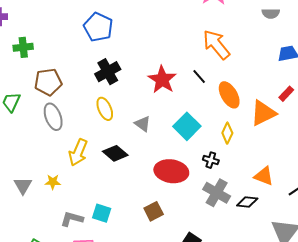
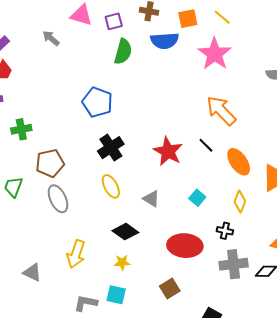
cyan square: (187, 126) -> (197, 198), size x0.6
yellow arrow: (78, 152) -> (76, 254), moved
yellow star: (53, 182) -> (122, 262), moved
gray triangle: (23, 186) -> (32, 273), turned -30
gray cross: (217, 193) -> (234, 264), turned -32

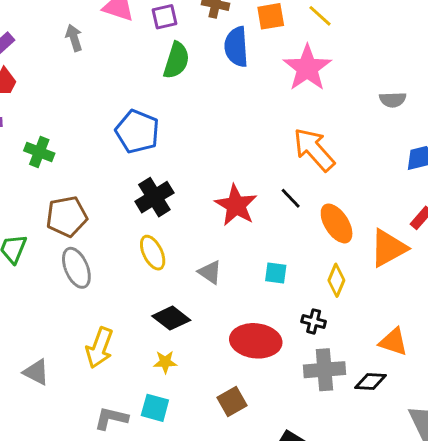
gray arrow: (51, 38) -> (74, 38), turned 30
blue semicircle: (165, 41) -> (236, 47), turned 88
green cross: (21, 129) -> (39, 152), moved, turned 30
cyan square: (197, 198) -> (276, 273), turned -35

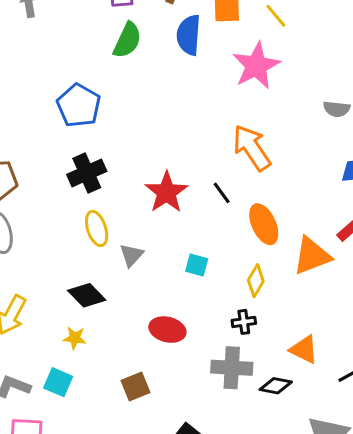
yellow ellipse: (153, 253) -> (97, 228), moved
gray triangle: (210, 272) -> (131, 255), turned 30
black cross: (314, 321) -> (244, 322), moved, turned -30
red ellipse: (256, 341) -> (167, 330), size x0.7

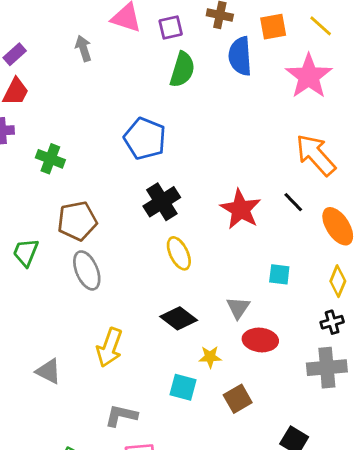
gray triangle: (131, 255) -> (238, 308), moved
yellow star: (75, 338) -> (210, 357), moved
cyan square: (58, 382) -> (183, 387), moved

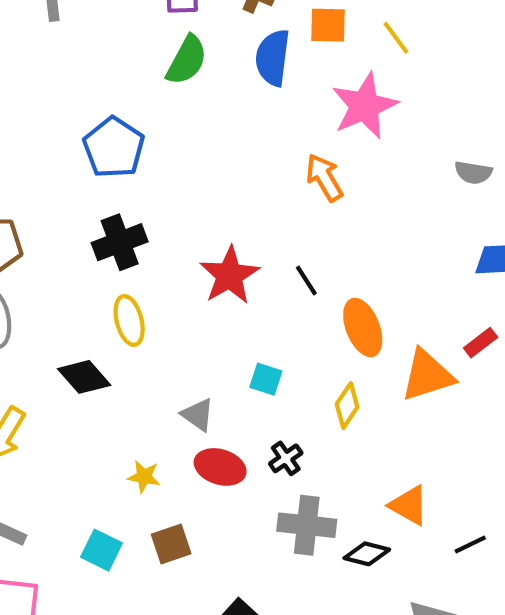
orange arrow: (316, 155) -> (324, 178), moved, size x0.7
gray triangle: (238, 308) -> (198, 415), turned -40
black diamond: (179, 318) -> (84, 377), moved
black cross: (332, 322) -> (286, 458), moved, turned -30
cyan square: (183, 387) -> (102, 550), moved

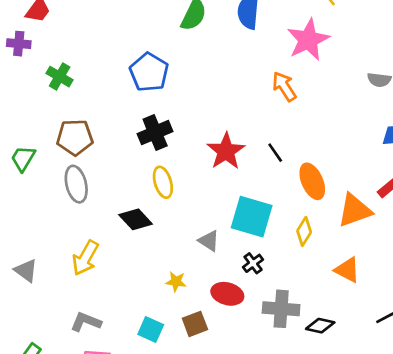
cyan square: (266, 379) -> (252, 217), size x2.0
black cross: (286, 458) -> (253, 263), moved
red ellipse: (220, 467) -> (227, 294), moved
orange triangle: (409, 505) -> (347, 270), moved

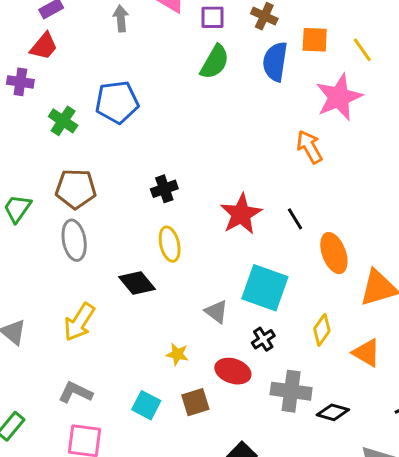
blue pentagon: (149, 72) -> (117, 102), moved, turned 30
black cross: (155, 133) -> (164, 189), size x0.7
yellow diamond: (304, 231) -> (322, 330), moved

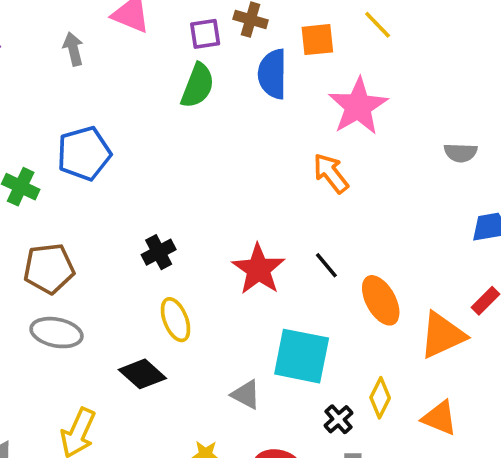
purple square: (212, 17) -> (205, 34), moved
yellow line: (362, 50) -> (378, 25), moved
gray ellipse: (74, 240) -> (56, 333), turned -60
black cross: (263, 339) -> (339, 419), moved

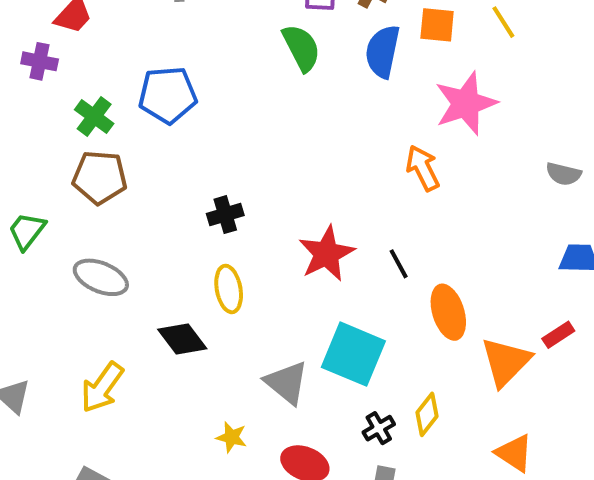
green semicircle: (198, 86) -> (301, 48), turned -60
brown pentagon: (49, 268) -> (100, 177), moved
orange triangle: (442, 335) -> (506, 362), turned -32
gray triangle: (246, 395) -> (287, 383), size x1.4
orange triangle: (440, 418) -> (514, 453), moved

